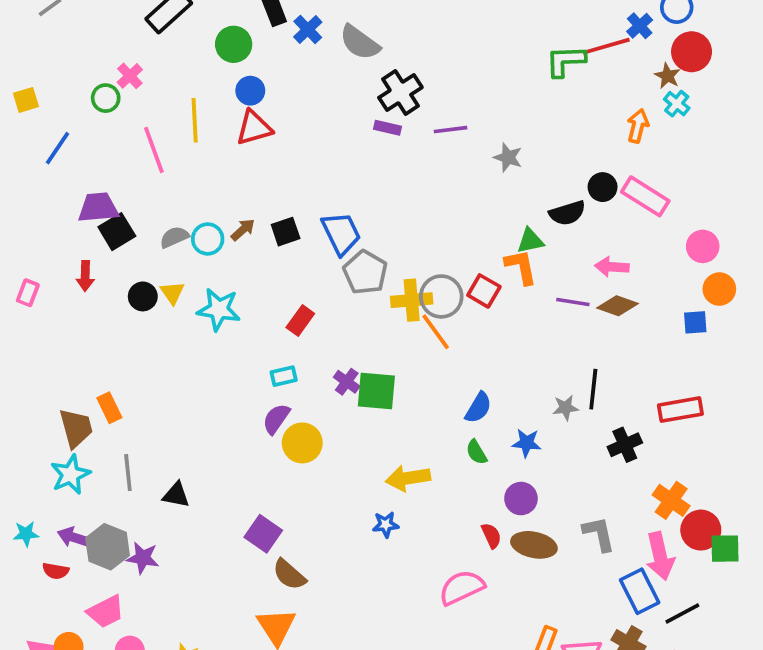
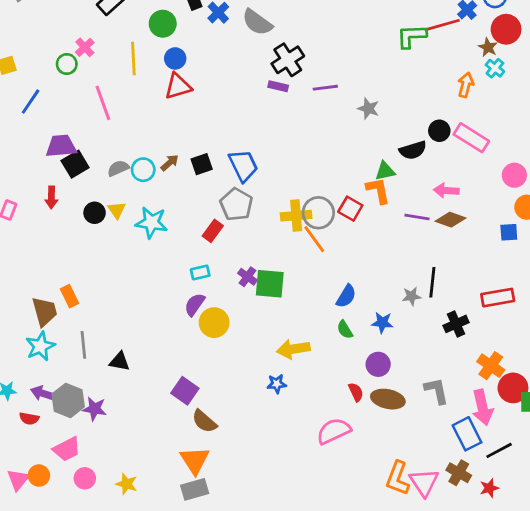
yellow line: (195, 120) -> (133, 58), moved
gray pentagon: (365, 272) -> (236, 204), moved

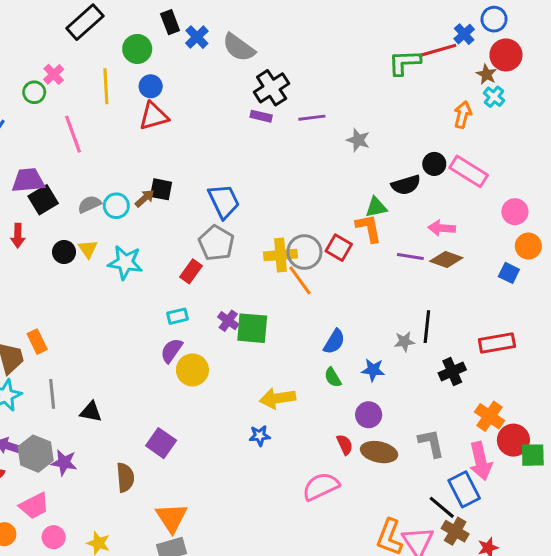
black square: (202, 164) -> (161, 189), moved, turned 30
blue square: (509, 232) -> (509, 273), turned 30
brown semicircle: (204, 421) -> (125, 477), moved, turned -136
black line: (499, 450) -> (442, 507), moved, turned 68

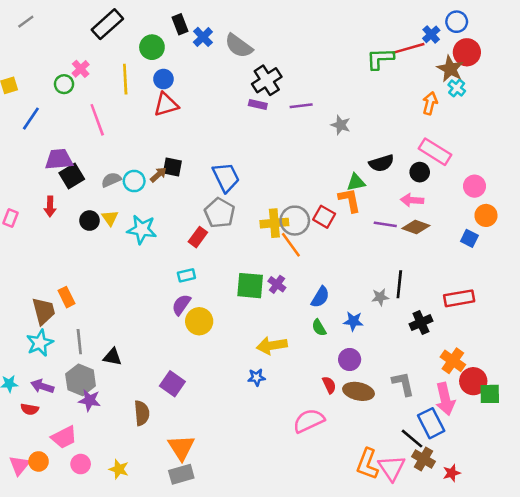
brown star: (487, 74) -> (450, 69), size x1.5
black circle: (434, 164) -> (420, 172), moved
purple cross: (228, 321) -> (277, 284), moved
gray hexagon: (36, 454) -> (81, 380), moved

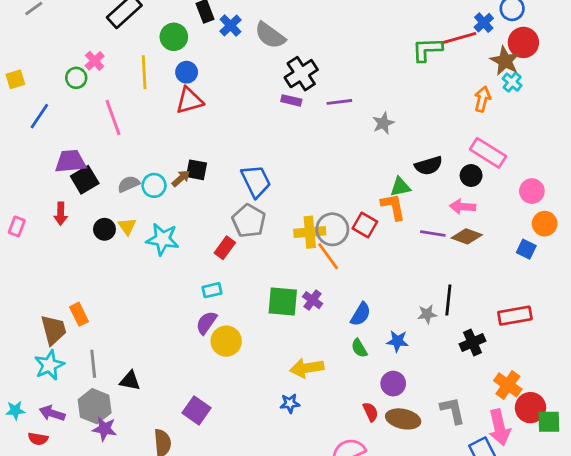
gray star: (341, 125) -> (383, 123), turned 30

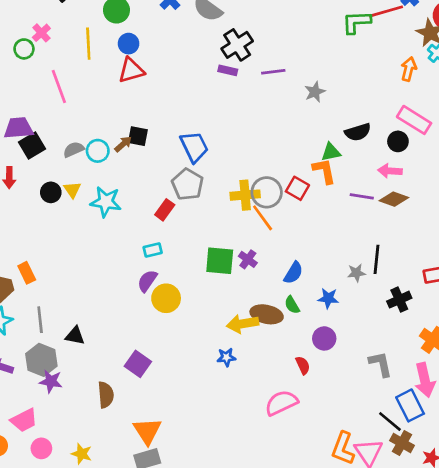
brown ellipse: (403, 419) -> (267, 314), moved

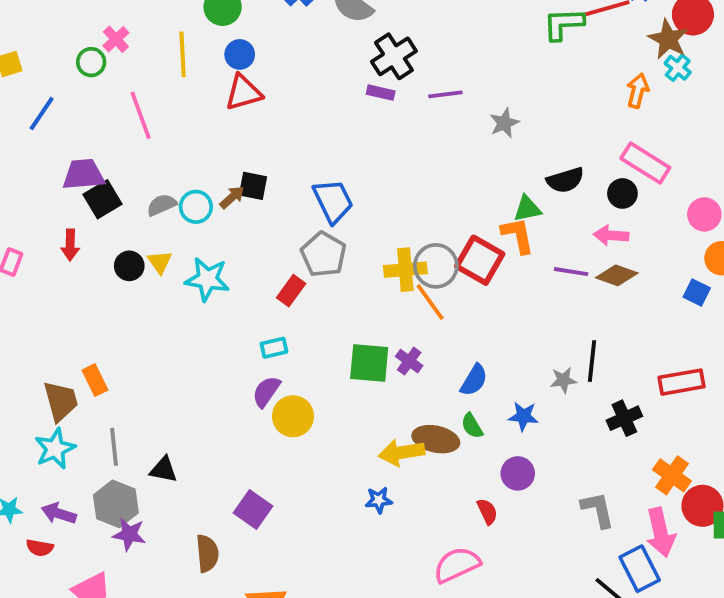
red square: (297, 188) -> (480, 260), size x1.4

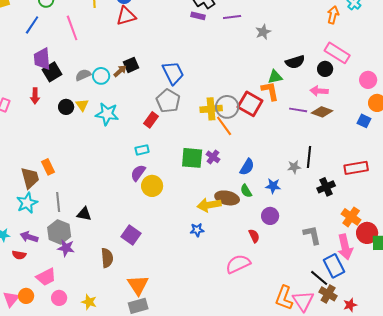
blue line: (42, 113) -> (32, 25), moved
purple trapezoid: (84, 174) -> (42, 59), turned -90
black square: (253, 186) -> (131, 65), turned -35

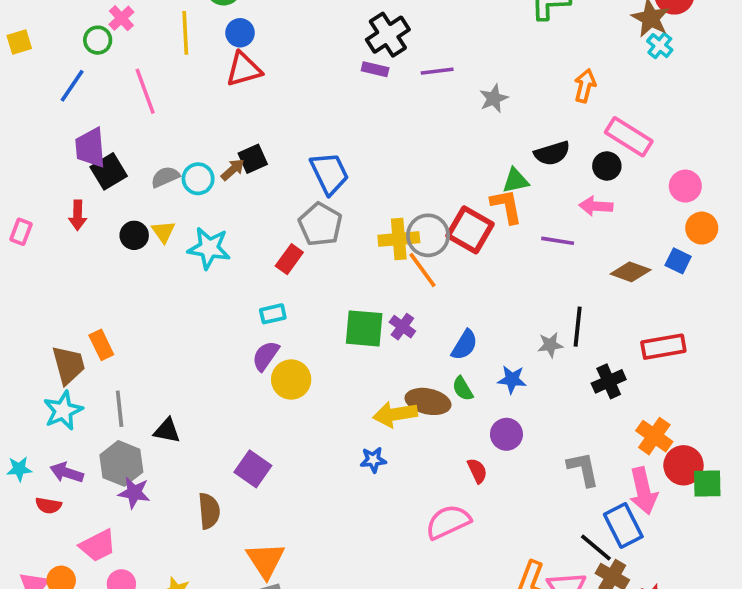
orange arrow: (333, 15) -> (585, 86), moved
brown diamond: (322, 112) -> (631, 272), moved

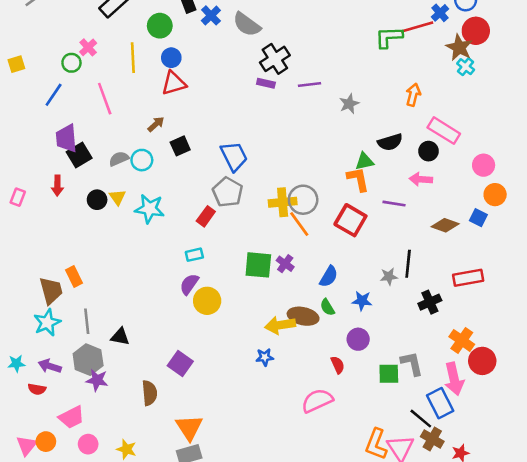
brown arrow: (233, 170) -> (156, 124), moved
red square: (470, 230) -> (350, 220), moved
green square: (707, 484) -> (389, 374), moved

